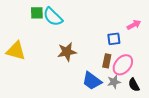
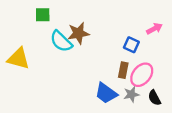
cyan semicircle: (53, 17) -> (61, 41), moved
blue square: (114, 39) -> (131, 45), turned 32
brown star: (67, 52) -> (78, 33), moved

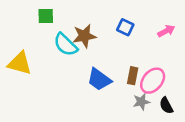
blue square: (131, 45) -> (125, 27), moved
blue trapezoid: (106, 93) -> (99, 79), moved

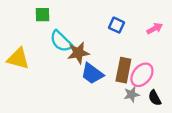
brown star: (84, 36) -> (78, 53), moved
brown rectangle: (133, 76) -> (123, 70), size x1.5

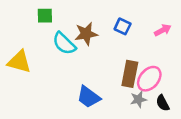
brown star: (78, 53) -> (86, 34), moved
blue trapezoid: (92, 74) -> (89, 97), moved

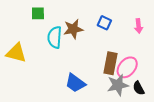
pink arrow: (163, 30) -> (139, 26), turned 112
cyan semicircle: (64, 43) -> (55, 37), turned 50
gray star: (138, 99) -> (118, 85), size x1.5

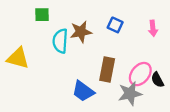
brown rectangle: (111, 63) -> (107, 69), moved
black semicircle: (139, 88) -> (157, 80), moved

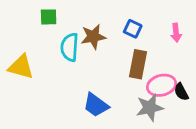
brown rectangle: (107, 69) -> (138, 64), moved
pink ellipse: (140, 74) -> (162, 85), turned 35

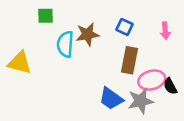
blue trapezoid: (96, 105) -> (111, 99), moved

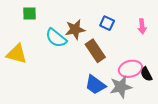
green square: (46, 16) -> (29, 14), moved
cyan semicircle: (65, 44) -> (56, 38), turned -55
brown rectangle: (129, 60) -> (95, 51), moved, turned -45

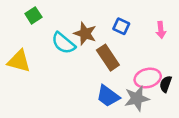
green square: (29, 14) -> (33, 15), turned -32
brown star: (75, 29) -> (85, 34), turned 30
black semicircle: (146, 74) -> (166, 84), turned 48

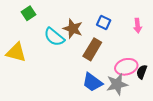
brown rectangle: (108, 58) -> (92, 49), turned 65

